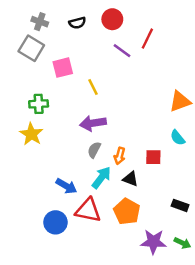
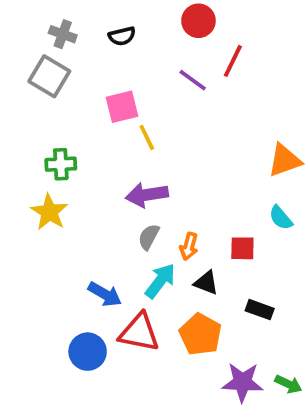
red circle: (112, 19) -> (198, 21), moved
pink square: (63, 68) -> (122, 107), moved
black rectangle: (180, 205) -> (260, 310), moved

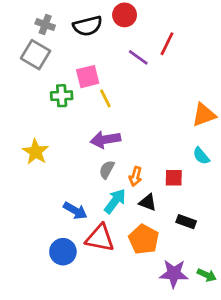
red circle: (198, 21) -> (125, 15), moved
black semicircle: (122, 36) -> (88, 26), size x1.5
green cross: (61, 164) -> (62, 96), moved

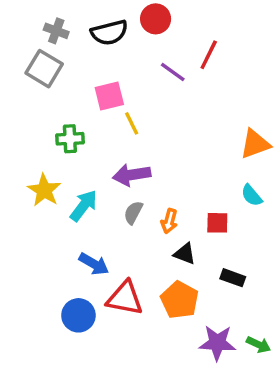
green cross: (62, 96) -> (70, 139), moved
cyan arrow: (115, 201) -> (84, 206), moved

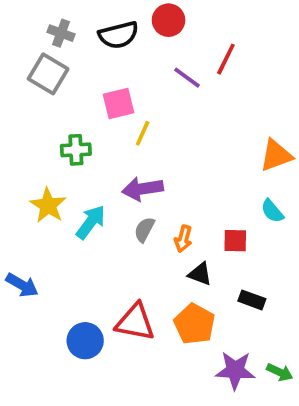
yellow line: (132, 123) -> (143, 133), turned 50
blue arrow: (94, 264) -> (22, 285), moved

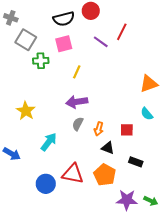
gray cross: (61, 33) -> (11, 18), moved
pink square: (118, 104) -> (64, 44), moved
green cross: (76, 150) -> (41, 61), moved
cyan arrow: (91, 222) -> (49, 142), moved

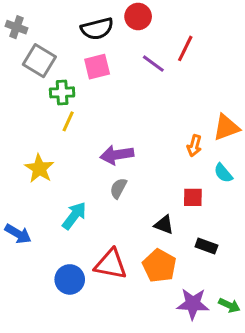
yellow line: (77, 72) -> (68, 121), moved
orange arrow: (99, 129) -> (194, 146), moved

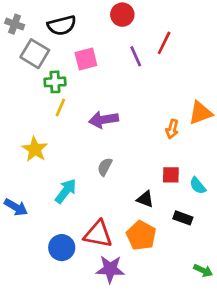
black semicircle: (97, 29) -> (62, 25), moved
purple line: (153, 64) -> (136, 56), turned 30
purple arrow: (117, 155) -> (103, 120), moved
cyan semicircle: (223, 173) -> (198, 186), moved
purple star: (193, 304) -> (110, 269), moved

